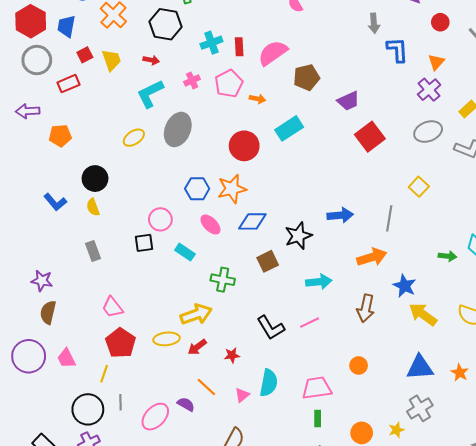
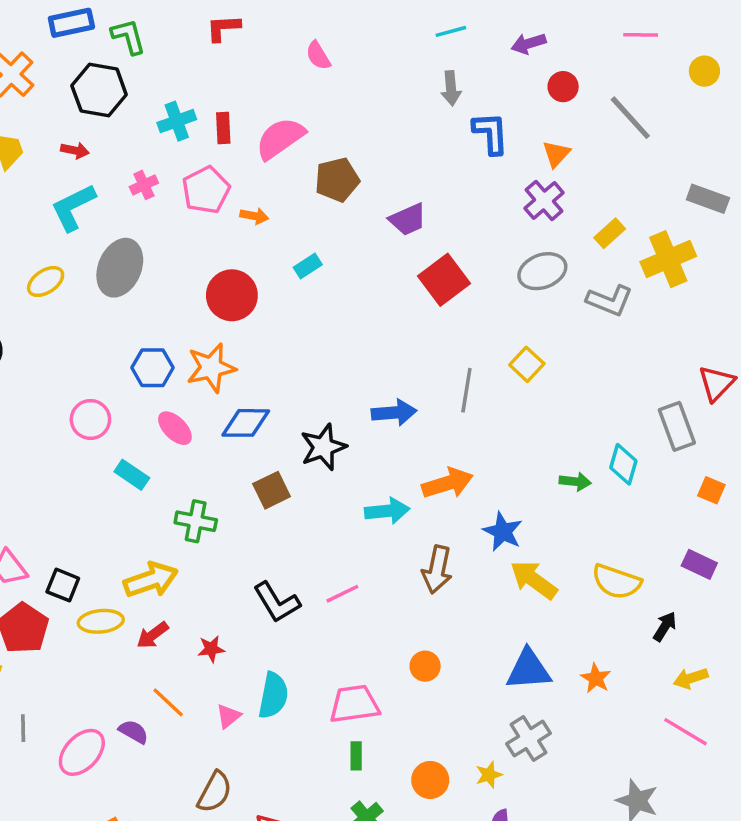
cyan rectangle: (289, 128) -> (308, 266), size x0.6
gray line: (389, 218) -> (466, 390), moved
black square: (144, 243) -> (63, 585), moved, turned 30
cyan arrow: (319, 282) -> (387, 511), moved

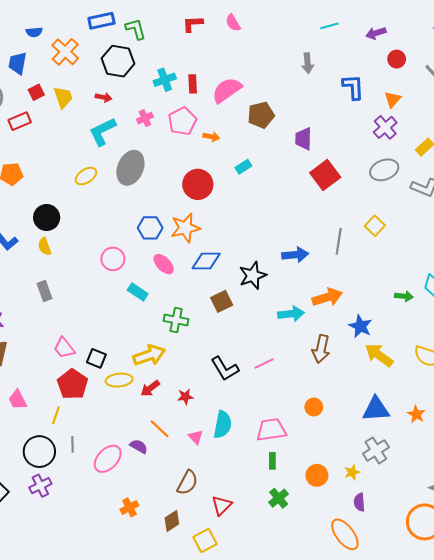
pink semicircle: (318, 56) -> (233, 23), moved
gray arrow: (451, 88) -> (308, 63), moved
purple trapezoid: (408, 219) -> (303, 139), turned 115
pink triangle: (228, 716) -> (196, 437), turned -35

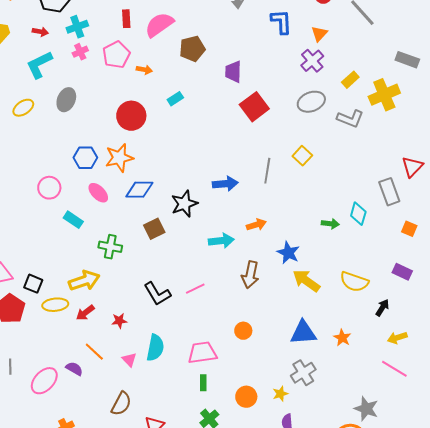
cyan cross: (165, 80) -> (77, 27), moved
gray ellipse: (130, 168) -> (66, 100), size x0.7
orange arrow: (327, 297) -> (256, 225), size x0.7

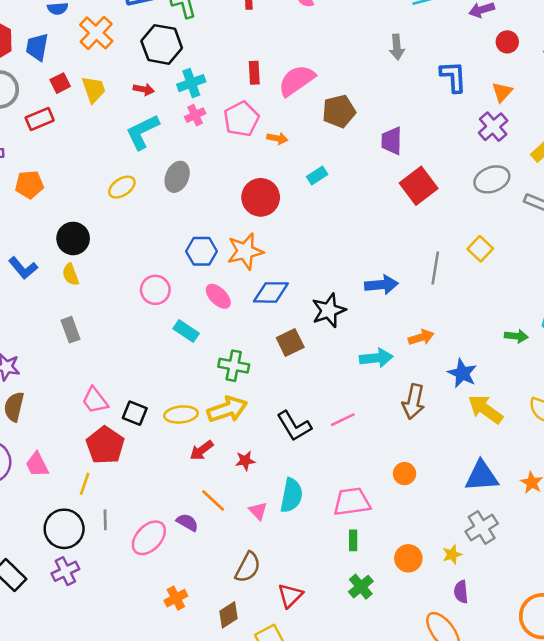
yellow arrow: (84, 281) -> (227, 409), moved
yellow ellipse: (55, 305) -> (181, 414), moved

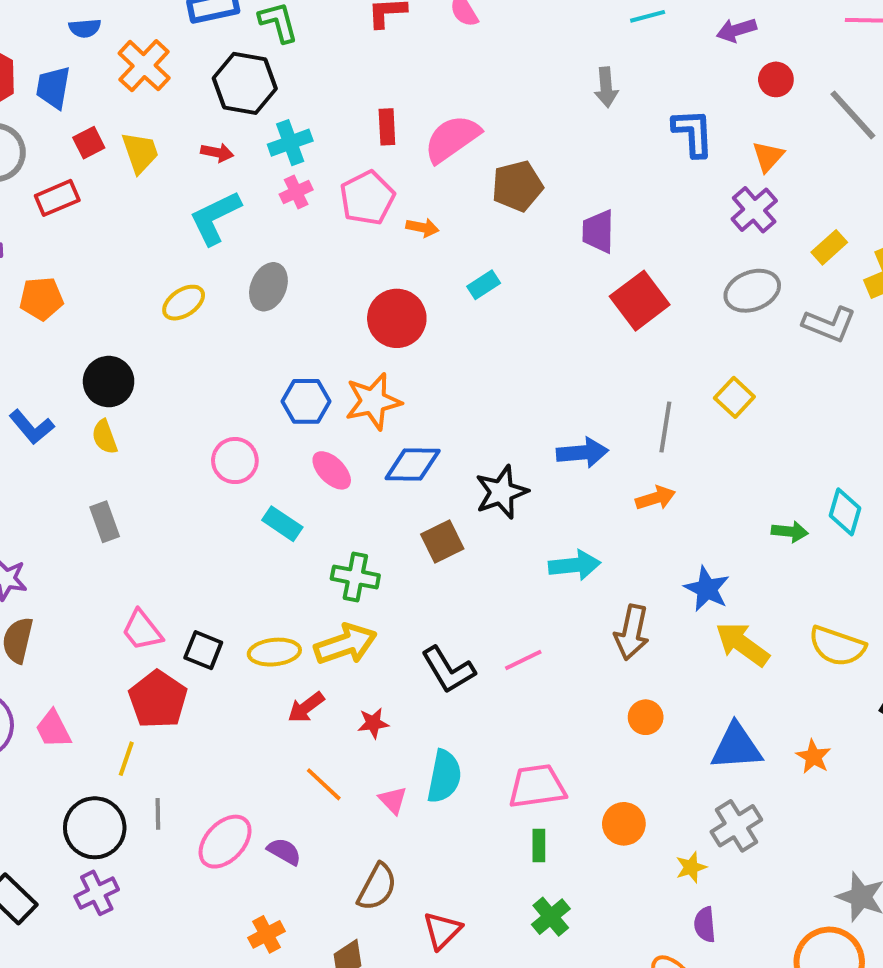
orange arrow: (421, 337) -> (655, 498), moved
orange circle: (405, 474) -> (646, 717), moved
purple semicircle: (187, 522) -> (284, 851), moved
orange circle: (408, 558) -> (624, 824), moved

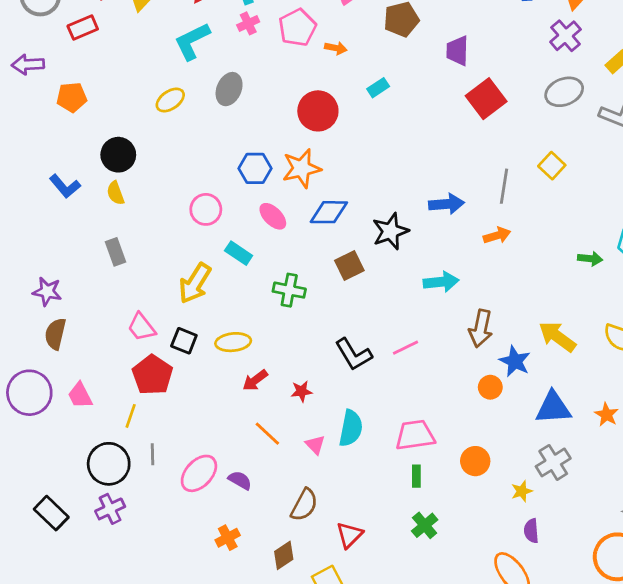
blue star: (707, 589) -> (515, 361), moved
yellow arrow: (345, 644) -> (195, 283), moved, turned 141

